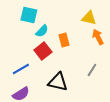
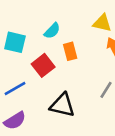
cyan square: (29, 15) -> (15, 42), moved
cyan semicircle: (42, 31) -> (52, 31), moved

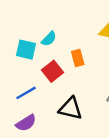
cyan semicircle: (52, 31) -> (49, 39), moved

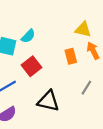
orange rectangle: (78, 58) -> (71, 56), moved

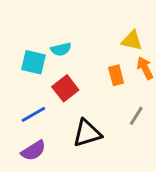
cyan semicircle: (28, 36) -> (61, 49), turned 32
black triangle: (48, 101) -> (87, 133), turned -30

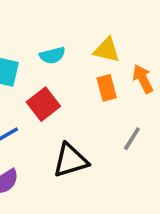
yellow triangle: (132, 41) -> (107, 50), moved
cyan semicircle: (61, 49) -> (52, 55), moved

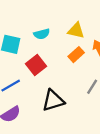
orange rectangle: (107, 88) -> (76, 55), turned 63

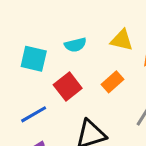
orange rectangle: (76, 55) -> (112, 82), moved

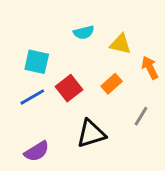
cyan semicircle: (75, 45) -> (84, 32), moved
blue line: (34, 114) -> (32, 97), moved

